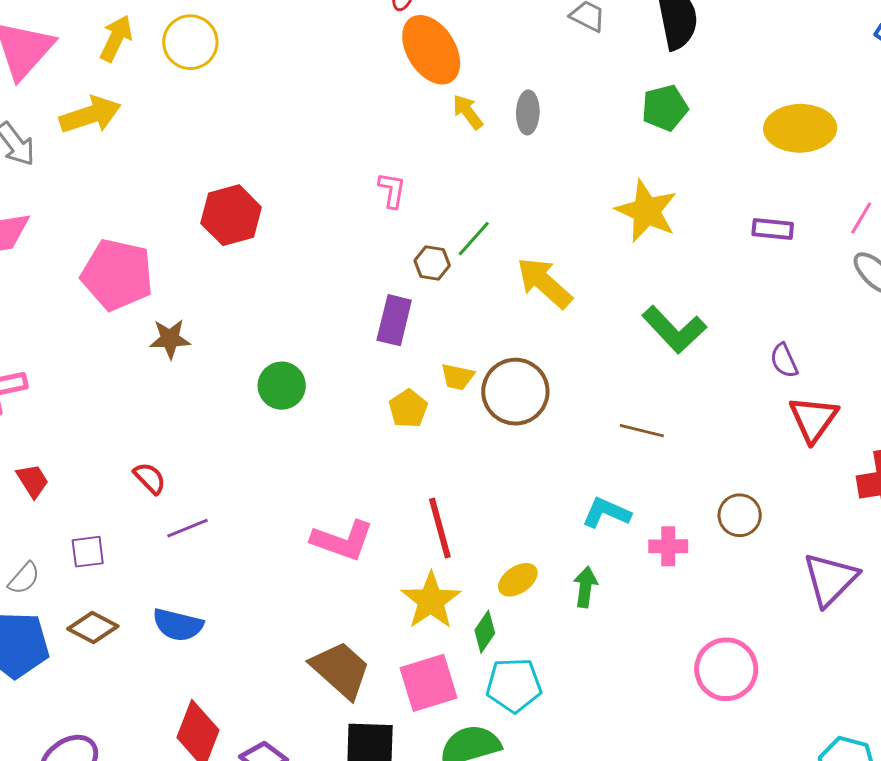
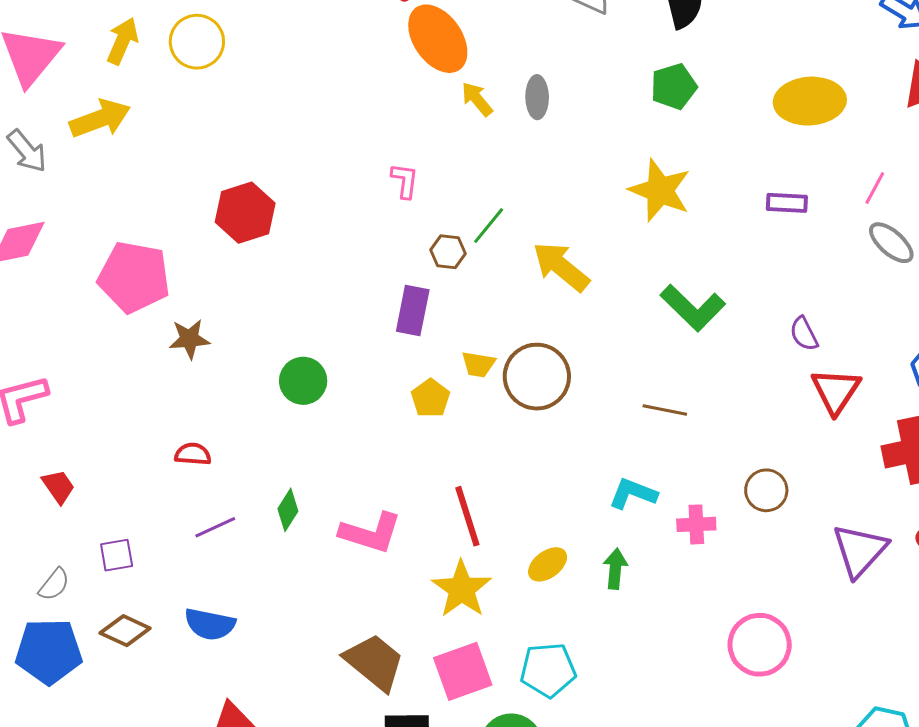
red semicircle: (150, 478) -> (193, 454), moved, turned -39
green diamond: (485, 632) -> (288, 510), moved

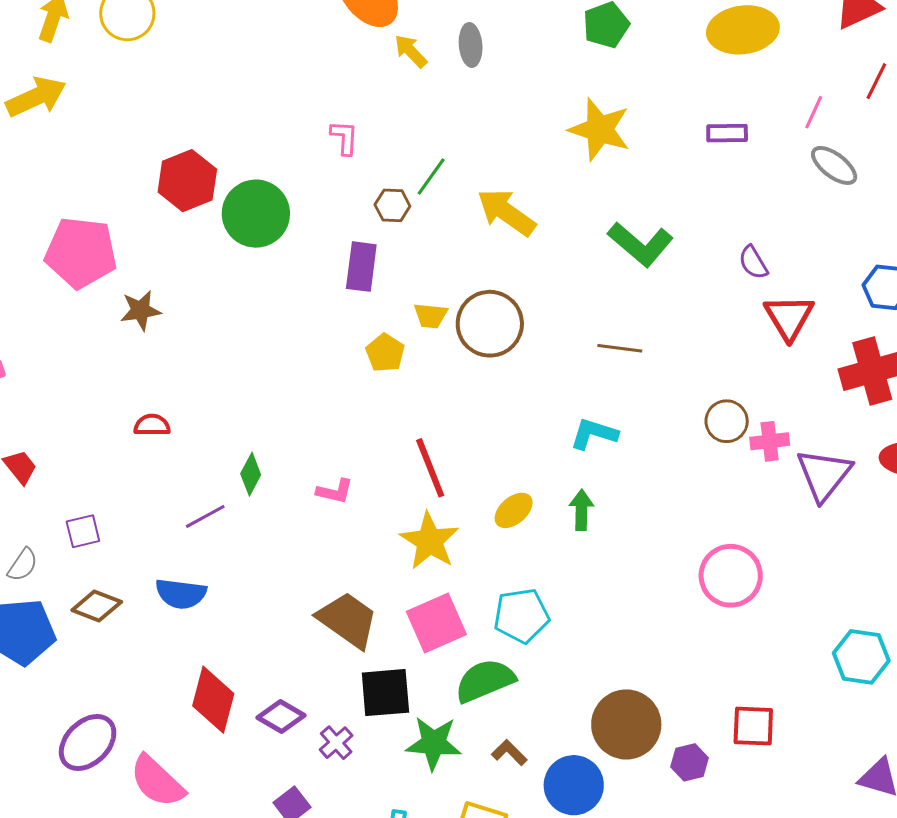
green circle: (303, 381) -> (256, 214), moved, size x1.4
pink cross: (696, 524) -> (770, 441), moved
purple line: (215, 527) -> (205, 516), moved
pink L-shape: (371, 533) -> (335, 491), size x0.6

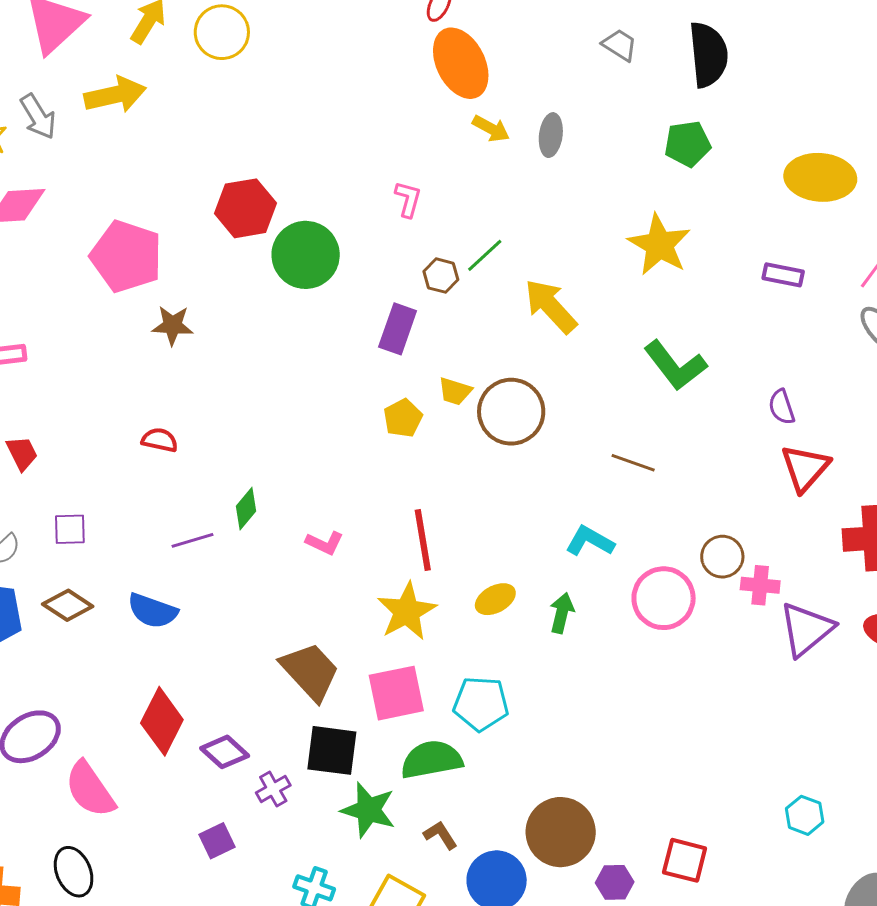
yellow arrow: (411, 51) -> (491, 129), turned 150
pink circle: (731, 576) -> (664, 598), moved
cyan hexagon: (861, 657) -> (805, 815), size x0.7

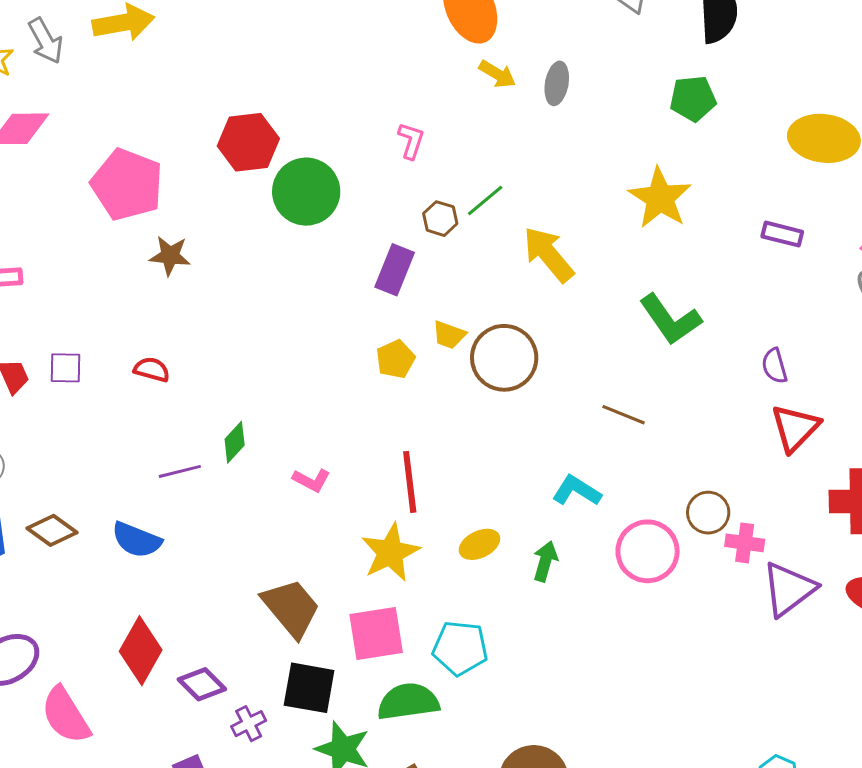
purple square: (70, 529) -> (66, 368), moved

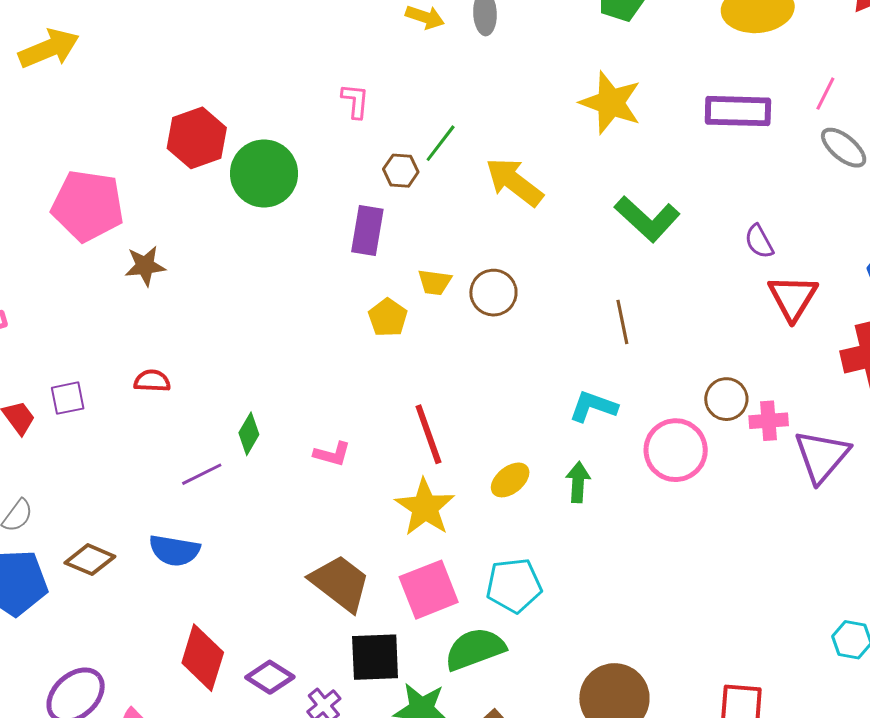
purple rectangle: (782, 234) -> (738, 111), size x1.6
brown circle: (504, 358) -> (493, 293), size x0.7
brown line: (624, 415) -> (622, 322), turned 69

